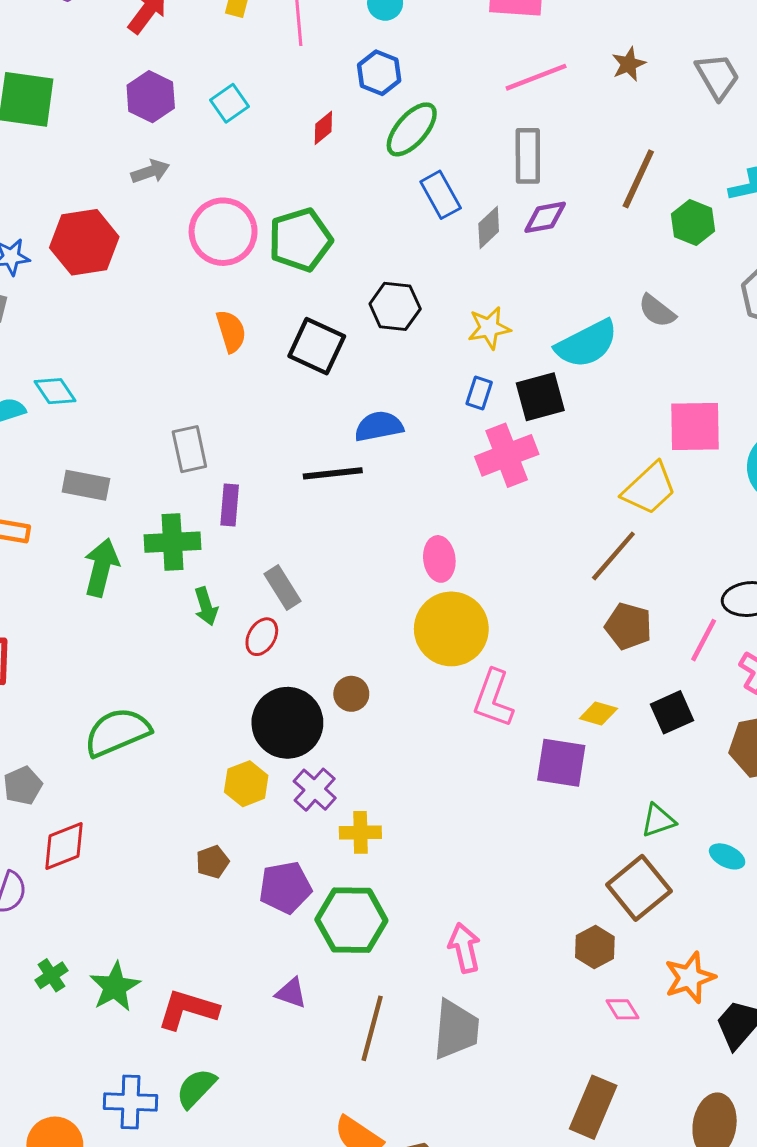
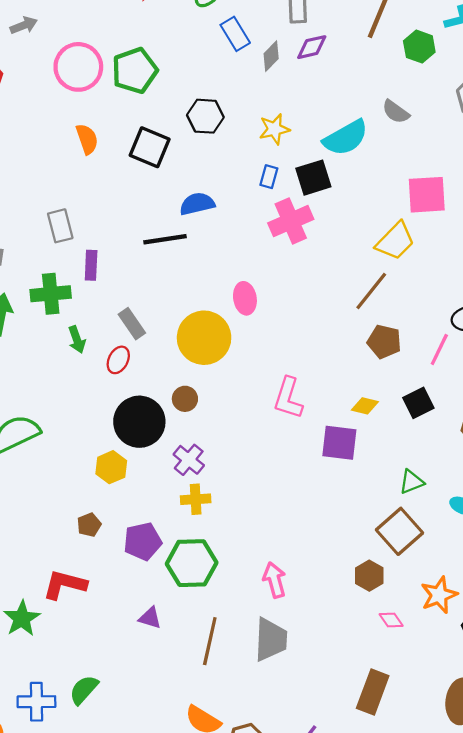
yellow circle: (451, 629) -> (204, 338), moved
purple cross: (315, 790) -> (189, 460), moved
red L-shape: (188, 1010) -> (65, 585), moved

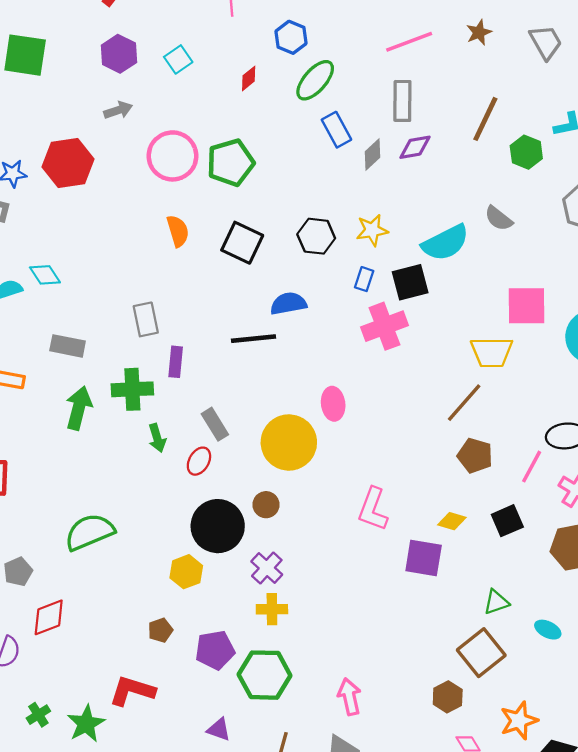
black hexagon: (205, 116) -> (316, 236), moved
yellow trapezoid: (395, 241) -> (492, 352), turned 42

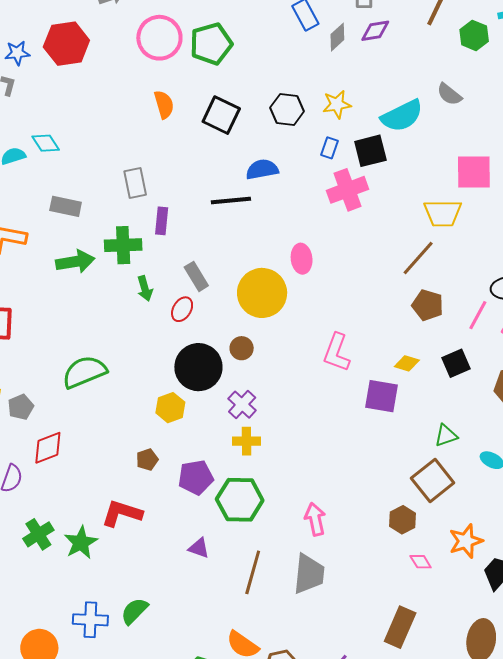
green arrow: (79, 408) -> (75, 262), turned 66
green cross: (38, 715) -> (38, 534), size x1.4

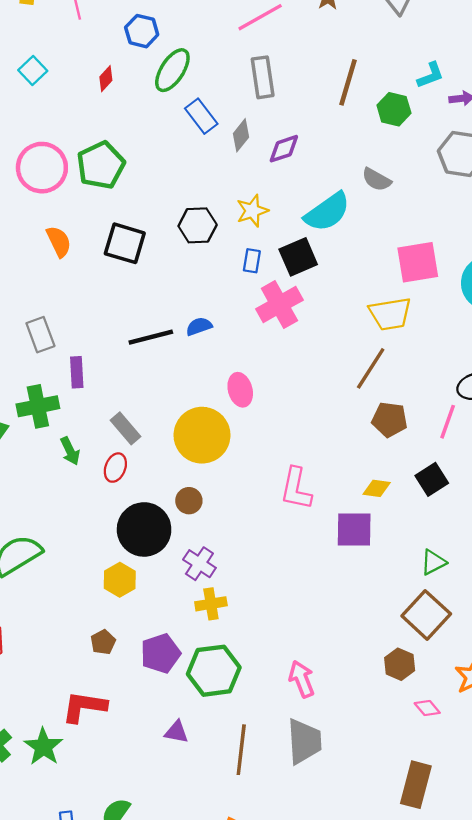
purple diamond: (375, 31) -> (284, 149), moved
blue semicircle: (262, 169) -> (199, 326), moved, size x0.7

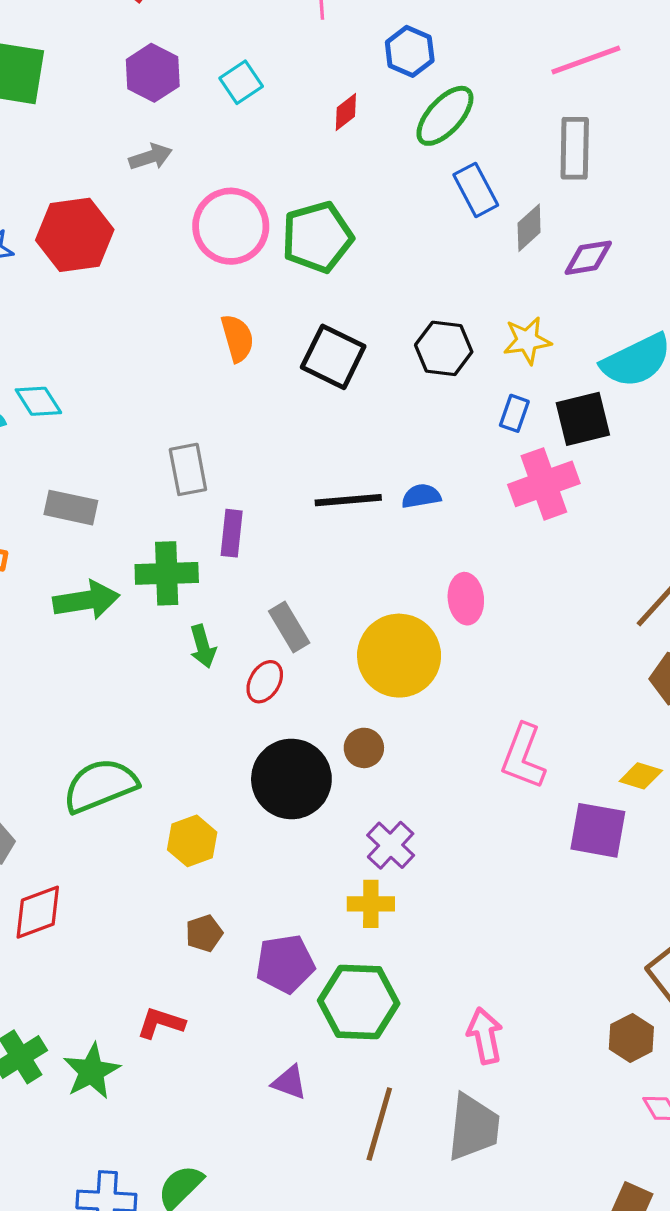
purple cross: (199, 564) -> (391, 845), moved
yellow hexagon: (120, 580) -> (192, 841), moved
red L-shape: (84, 707) -> (161, 1023), size x0.7

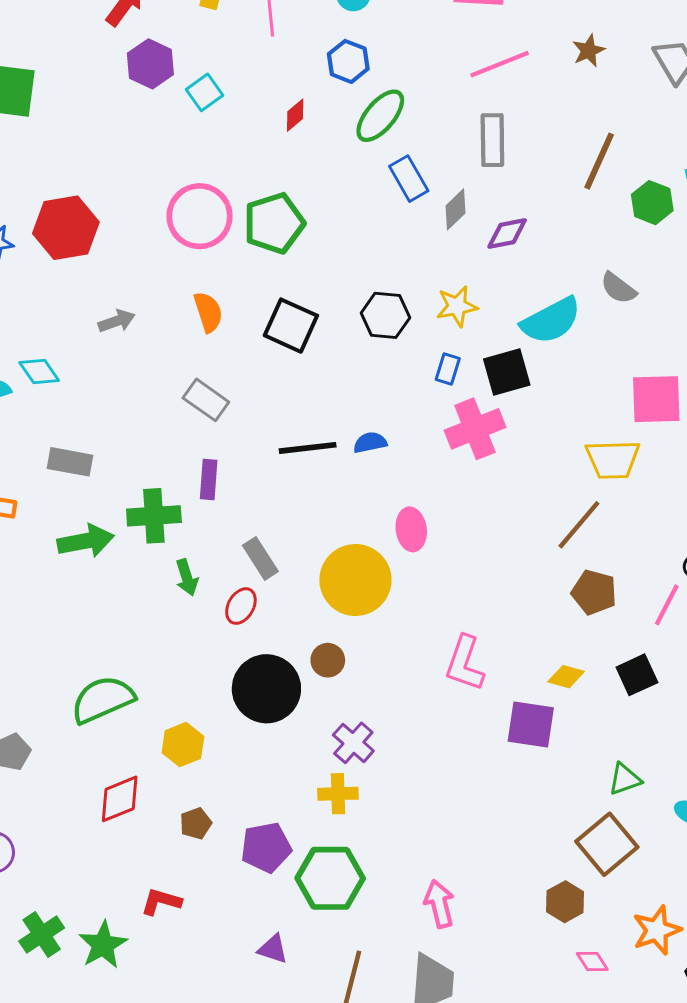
purple hexagon: (153, 73) -> (150, 64), moved
gray arrow: (151, 157) -> (117, 321), moved
gray rectangle: (188, 469) -> (206, 400), moved, turned -42
red diamond: (38, 912) -> (120, 799), moved

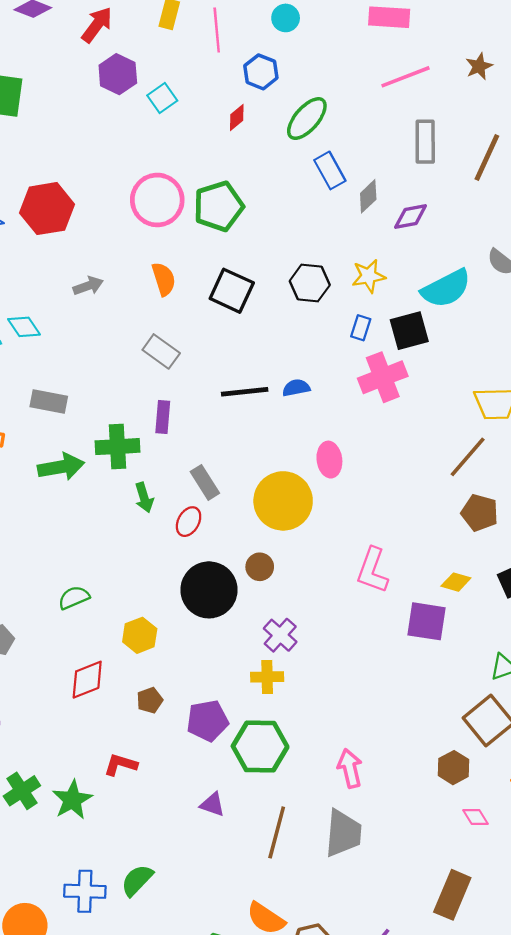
blue hexagon: (348, 61) -> (261, 72), moved
gray rectangle: (492, 140) -> (425, 142), moved
green semicircle: (103, 700) -> (74, 598), size x0.6

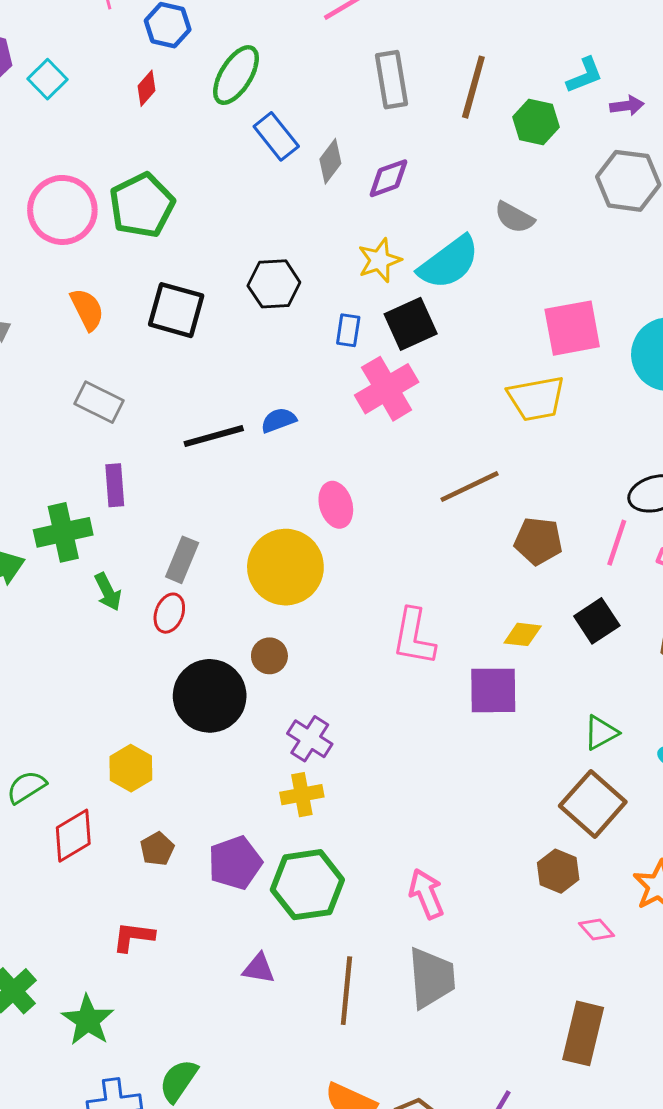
yellow star: (369, 276) -> (380, 260), moved
brown line: (468, 457) -> (470, 487), moved, turned 33
gray rectangle: (205, 482) -> (182, 560), turned 64
green semicircle: (74, 598) -> (26, 787), moved
green star: (72, 800) -> (88, 1020), moved

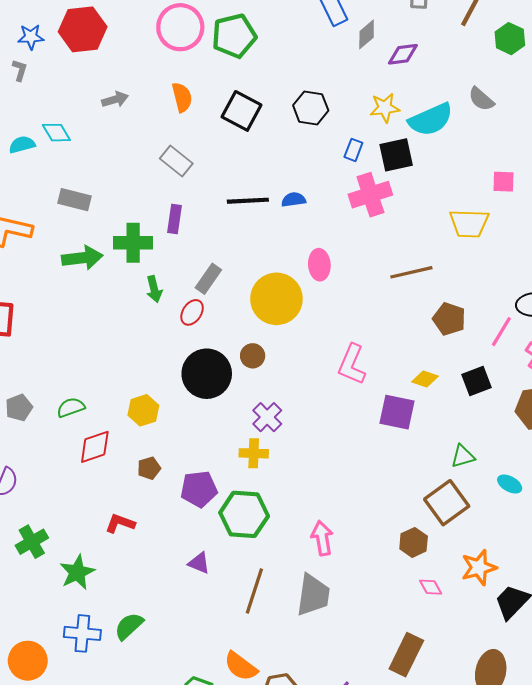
pink square: (572, 328) -> (503, 182), size x0.6

